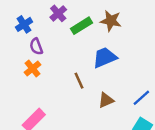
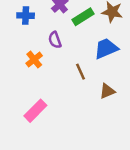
blue cross: (24, 24) -> (26, 16), turned 35
purple semicircle: (36, 46) -> (55, 40), moved

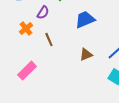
purple semicircle: (55, 40) -> (43, 13), turned -128
brown line: (80, 72) -> (49, 40), moved

